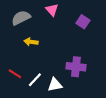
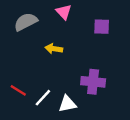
purple square: (83, 22) -> (102, 27), turned -32
yellow arrow: (31, 42) -> (54, 49), moved

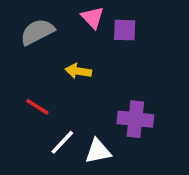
purple square: (102, 27) -> (125, 30), moved
red line: (18, 90) -> (37, 107), moved

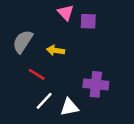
gray semicircle: (37, 32) -> (23, 42), moved, turned -30
red line: (37, 107) -> (37, 74), moved

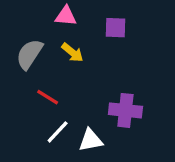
pink triangle: (66, 12) -> (66, 16), moved, turned -42
yellow arrow: (56, 50) -> (72, 52), moved, turned -150

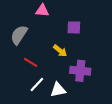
purple square: (115, 28) -> (74, 27), moved
yellow arrow: (72, 52) -> (60, 51), moved

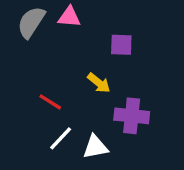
gray semicircle: (19, 35) -> (31, 22), moved

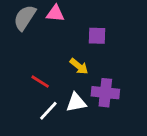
white triangle: (95, 147) -> (76, 102), moved

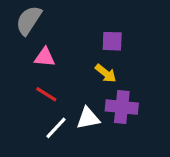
pink triangle: (55, 13) -> (45, 57), moved
yellow arrow: (79, 66) -> (106, 73), moved

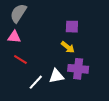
pink triangle: (45, 57) -> (14, 37), moved
red line: (46, 94) -> (20, 60), moved

